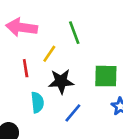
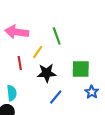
cyan semicircle: (37, 102) -> (12, 93), moved

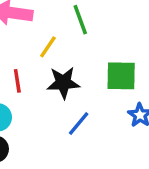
red line: (20, 63) -> (17, 81), moved

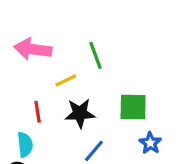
yellow line: (48, 47) -> (66, 80), turned 30

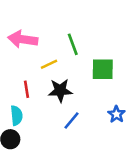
green square: (133, 107) -> (103, 69), moved

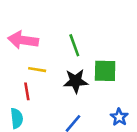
yellow line: (49, 64) -> (37, 70), moved, turned 35
black star: (60, 91) -> (76, 81), moved

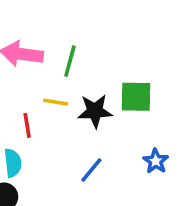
green line: (74, 45) -> (70, 61), moved, turned 35
yellow line: (37, 70) -> (56, 102), moved

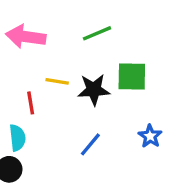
green line: (70, 61) -> (97, 33), moved, turned 52

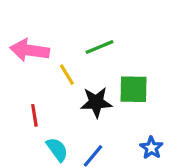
yellow line: (57, 81) -> (67, 75), moved, turned 50
cyan semicircle: (17, 138) -> (57, 149), moved, turned -30

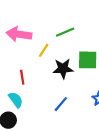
yellow line: (67, 75) -> (44, 50), turned 64
cyan semicircle: (57, 149) -> (16, 100), moved

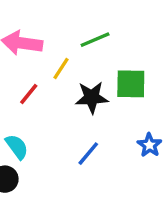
red line: (22, 77) -> (29, 94), moved, turned 48

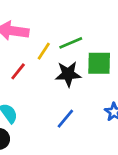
green line: (95, 40) -> (71, 43), moved

